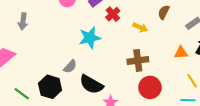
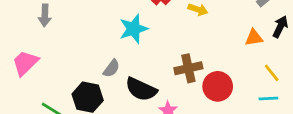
brown cross: (138, 60) -> (188, 68), moved

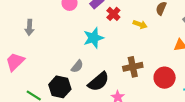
red circle: (218, 86) -> (165, 78), moved
black semicircle: (141, 89) -> (98, 82), turned -65

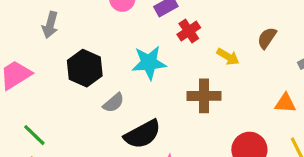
brown cross: (133, 67) -> (204, 96), moved
black hexagon: (60, 87) -> (85, 68), moved

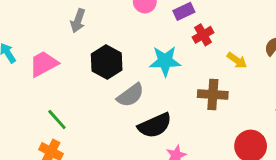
gray semicircle: (114, 103) -> (130, 95), size x1.4

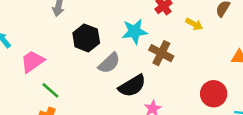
pink trapezoid: (44, 64) -> (33, 62), moved
brown cross: (213, 94) -> (161, 53), moved, turned 30

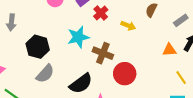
gray semicircle: (109, 63) -> (45, 74), moved
red circle: (214, 94) -> (125, 74), moved

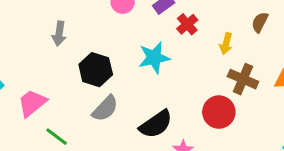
yellow arrow: (128, 26) -> (226, 44), turned 80
brown cross: (103, 53) -> (243, 79), moved

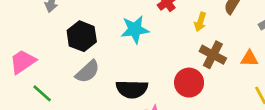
black semicircle: (156, 124) -> (132, 89), turned 32

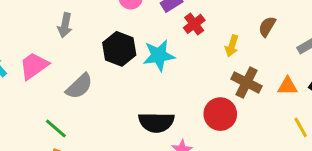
black hexagon: (82, 36) -> (119, 49), moved
pink trapezoid: (23, 62) -> (34, 66), moved
gray semicircle: (88, 72) -> (79, 86), moved

